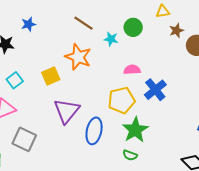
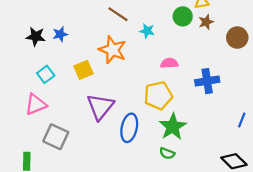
blue star: (29, 24) -> (60, 34), moved
green circle: (133, 27) -> (183, 16), moved
brown star: (176, 31) -> (206, 22), moved
blue cross: (155, 90) -> (207, 81), moved, turned 30

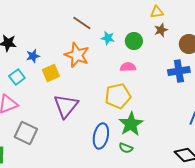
green circle: (183, 16) -> (134, 41), moved
blue star: (60, 34) -> (33, 56), moved
blue cross: (207, 81) -> (179, 71), moved
blue ellipse: (129, 128) -> (101, 136), moved

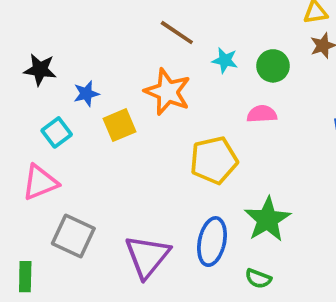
yellow pentagon: (118, 96) -> (214, 160), moved
purple triangle: (66, 106) -> (147, 256), moved
green semicircle: (126, 148) -> (258, 279), moved

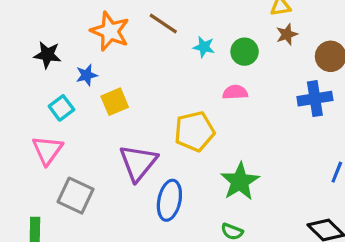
orange star: (168, 92) -> (110, 31), moved
pink triangle: (40, 182) -> (47, 150), turned -32
blue ellipse: (212, 242) -> (169, 200), moved
purple triangle: (147, 256) -> (138, 163), moved

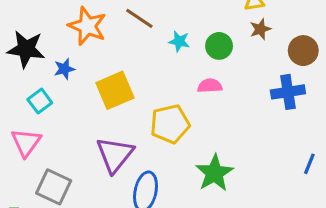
black star: (47, 55) -> (26, 49), size x1.4
yellow square: (115, 102) -> (115, 90), moved, size x1.4

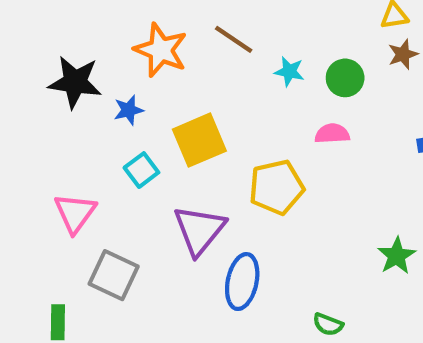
cyan square: (40, 101) -> (141, 170), moved
green star: (214, 173) -> (397, 256), moved, size x0.7

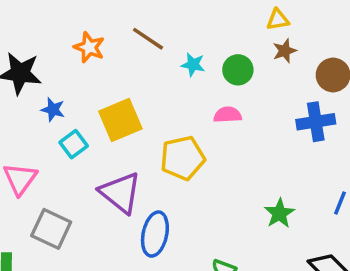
orange star: (161, 50) -> (89, 47), size x0.7
blue star: (129, 110) -> (53, 110), moved, turned 30
purple triangle: (199, 230) -> (120, 193), turned -30

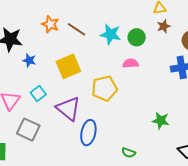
brown line: (148, 39) -> (76, 29), moved
cyan star: (193, 65) -> (110, 34), size x1.5
cyan square: (74, 144) -> (38, 93), moved
green star: (279, 213) -> (161, 121), turned -30

